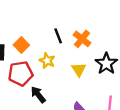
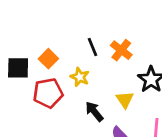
yellow triangle: (79, 70) -> (125, 100), moved
black arrow: (38, 95) -> (94, 112), moved

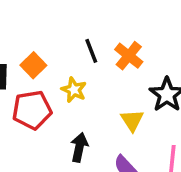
black arrow: (94, 112) -> (79, 147), moved, turned 50

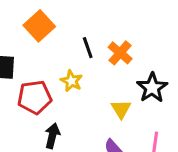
orange square: (33, 65) -> (39, 26), moved, size x1.4
black arrow: (79, 147) -> (52, 136), moved

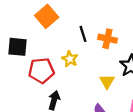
orange cross: (120, 53) -> (107, 39), turned -30

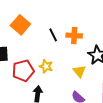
yellow star: (70, 59) -> (46, 66), moved

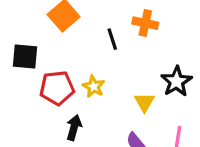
orange cross: (74, 36) -> (145, 23), moved

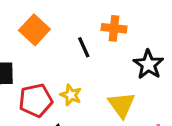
black star: (176, 81) -> (148, 64), moved
yellow triangle: (144, 102) -> (122, 105), size x1.4

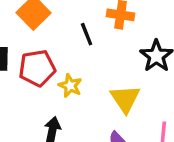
red pentagon: (36, 100) -> (37, 68), moved

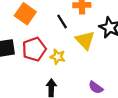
yellow triangle: (125, 99) -> (85, 40), moved

